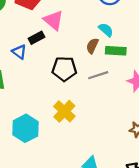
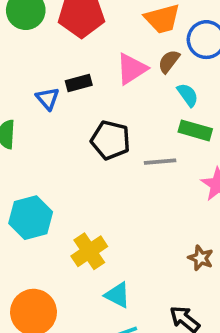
pink triangle: (53, 20) -> (132, 69), moved, turned 35
brown semicircle: (92, 46) -> (169, 61), moved
yellow cross: (64, 111) -> (89, 251), moved

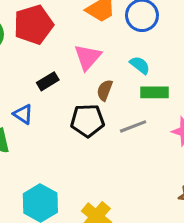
brown semicircle: (169, 61) -> (105, 90), moved
blue triangle: (48, 99) -> (23, 114), moved

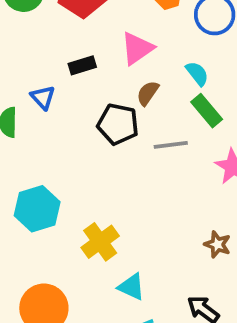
green rectangle: (155, 92) -> (207, 111), turned 36

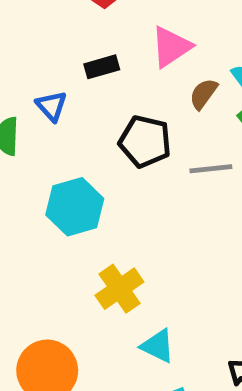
brown semicircle: (148, 93) -> (203, 94), moved
cyan hexagon: (37, 209) -> (75, 207), moved

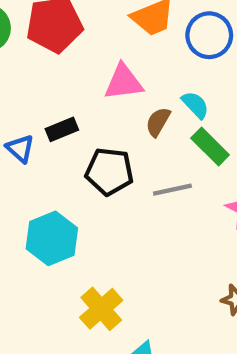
pink triangle: (171, 47) -> (124, 82), turned 33
black rectangle: (102, 67) -> (62, 129), moved

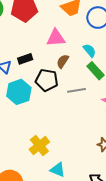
brown semicircle: (158, 122) -> (63, 61), moved
cyan hexagon: (52, 238) -> (19, 92), moved

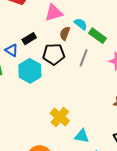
cyan semicircle: (89, 50) -> (81, 24), moved
gray line: (76, 90) -> (84, 58), turned -48

